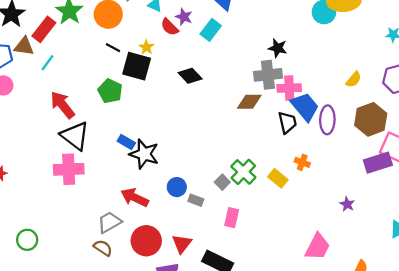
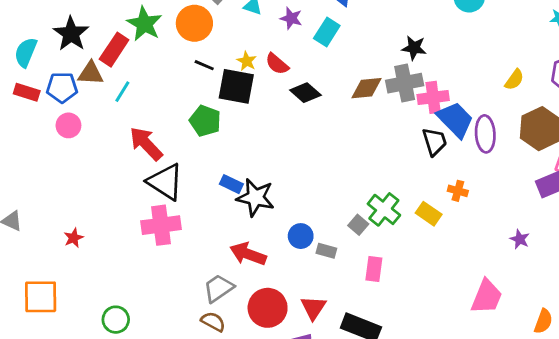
red semicircle: (170, 27) -> (277, 64), moved
brown diamond: (249, 102) -> (366, 88), moved

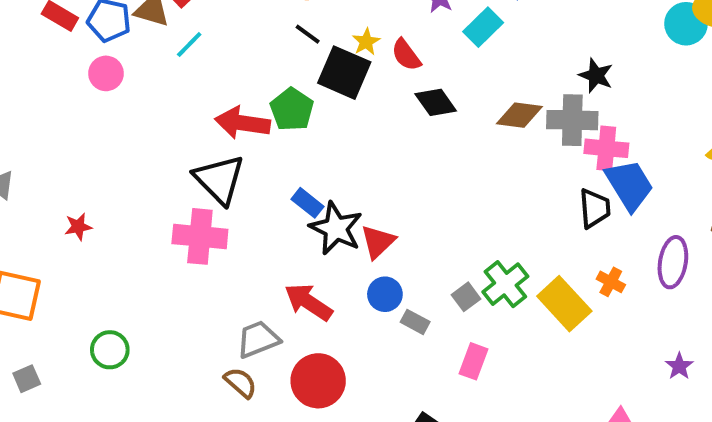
purple ellipse: (485, 134) -> (673, 262), moved
red arrow: (146, 144) -> (242, 123), moved, turned -51
yellow rectangle: (429, 214) -> (564, 304), size x1.5
red triangle: (313, 308) -> (378, 242), moved

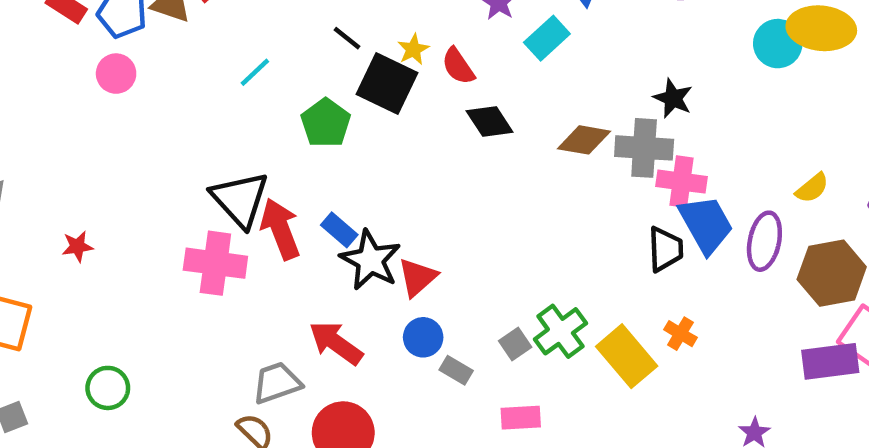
cyan line: (189, 45) -> (255, 72), moved
red arrow: (242, 123) -> (280, 229), moved, turned 58
purple ellipse: (673, 262) -> (764, 241), moved
pink rectangle: (473, 361) -> (521, 418), turned 64

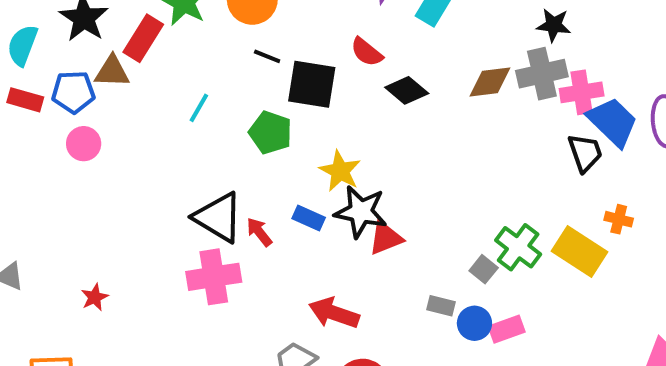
yellow star: (413, 49) -> (340, 171), moved, size x1.5
red arrow: (280, 229) -> (259, 232), size x0.6
black star: (370, 260) -> (361, 212), moved
red triangle: (417, 277) -> (386, 238), turned 36
blue circle: (423, 337) -> (474, 323), moved

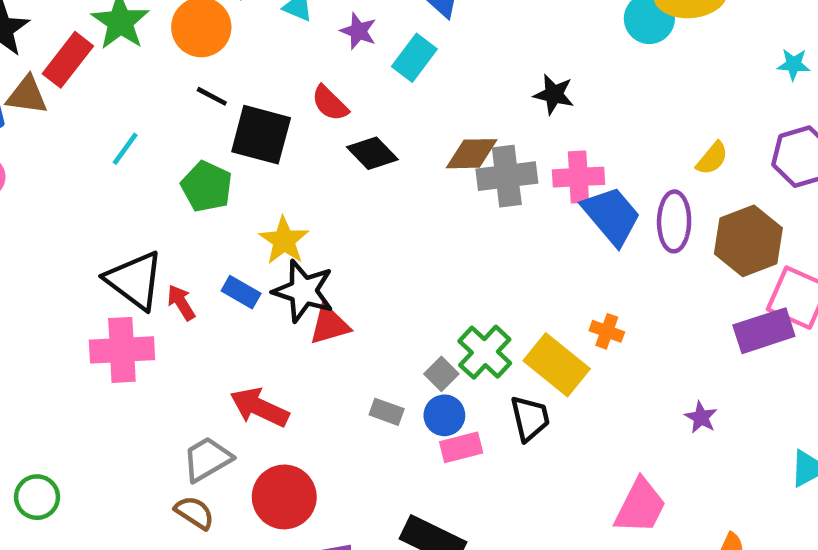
gray cross: (542, 74) -> (507, 176), moved
black trapezoid: (585, 153) -> (530, 418), moved
blue circle: (474, 323) -> (444, 415), moved

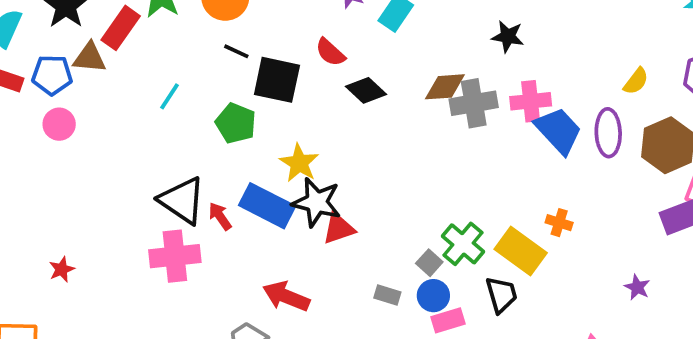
blue rectangle: (241, 292) -> (267, 206), size x1.8

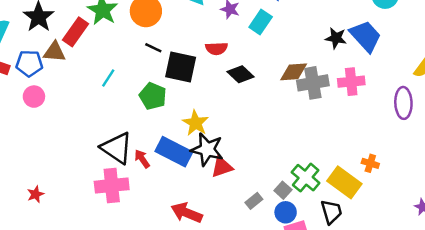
red semicircle: (330, 52) -> (217, 48), turned -45
blue trapezoid: (558, 131) -> (366, 36), moved
gray rectangle: (387, 295) -> (254, 201), moved, turned -56

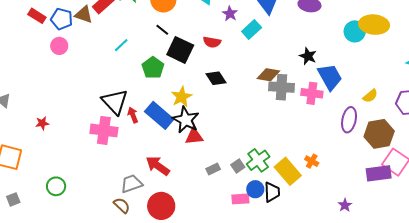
blue trapezoid: (366, 36) -> (330, 77), moved
black diamond: (241, 74) -> (216, 78), moved
blue circle: (286, 212) -> (255, 189), moved

